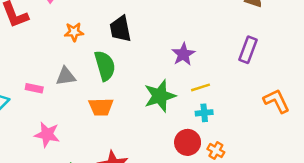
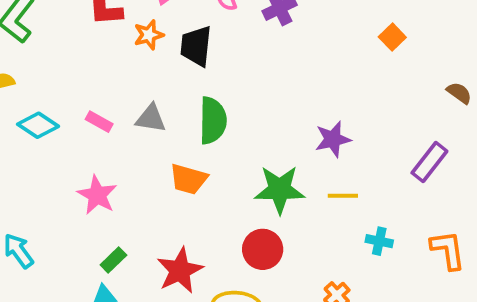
black trapezoid: (120, 29) -> (196, 46), moved
orange star: (74, 32) -> (149, 35), moved, turned -30
cyan cross: (204, 113) -> (379, 241), moved
red circle: (188, 142) -> (263, 249), moved

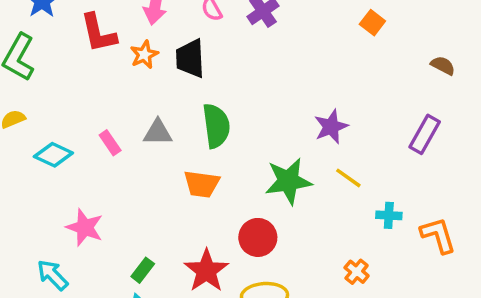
pink rectangle: (99, 122) -> (110, 143), turned 35
pink star: (97, 195) -> (85, 227), moved
yellow line: (343, 196) -> (348, 178), turned 44
red circle: (263, 249) -> (258, 237), moved
orange L-shape: (448, 250) -> (438, 235), moved

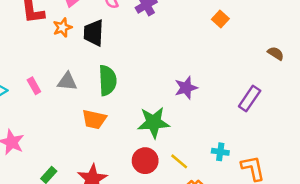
brown semicircle: (443, 66) -> (276, 53), moved
yellow line: (348, 178) -> (179, 161), moved
red circle: (258, 237) -> (145, 161), moved

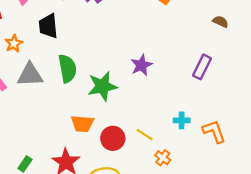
orange star: (62, 27) -> (14, 44), moved
gray triangle: (67, 82) -> (30, 75), size x1.4
orange trapezoid: (94, 119) -> (82, 124), moved
green star: (154, 122) -> (102, 86), moved

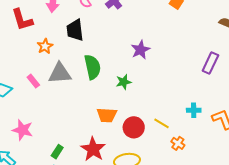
purple star: (141, 65) -> (140, 50), moved
green star: (102, 86) -> (124, 82), size x0.6

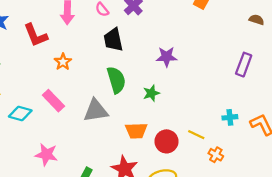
black trapezoid: (75, 30) -> (113, 40), moved
purple star: (140, 50) -> (167, 57), turned 30
gray triangle: (60, 73) -> (96, 111), moved
pink rectangle: (33, 81) -> (53, 101), size x1.5

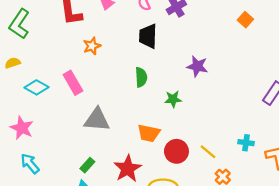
green semicircle: (116, 80) -> (141, 77), size x0.7
gray triangle: (96, 111) -> (97, 120), moved
pink star: (46, 155) -> (22, 128), moved

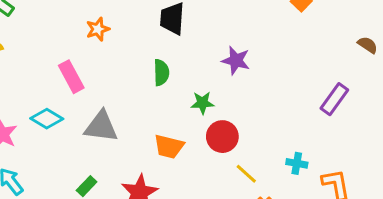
cyan diamond: (36, 87) -> (47, 119), moved
red circle: (176, 151) -> (222, 137), moved

